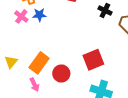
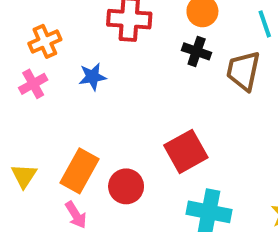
blue star: (39, 15) -> (92, 77), moved
pink cross: (21, 16) -> (33, 84), turned 32

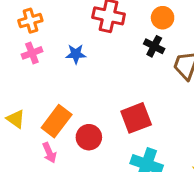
orange cross: (45, 41) -> (30, 21), moved
yellow triangle: (24, 176) -> (16, 119), turned -36

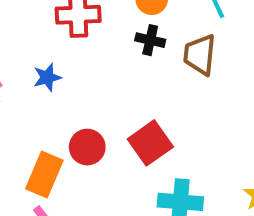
red circle: (89, 137) -> (87, 147), moved

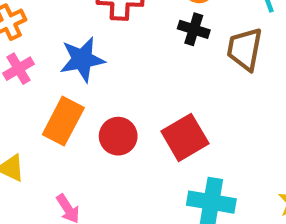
blue star: (47, 77) -> (82, 59), size x1.5
orange rectangle: (44, 175) -> (63, 121), moved

